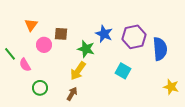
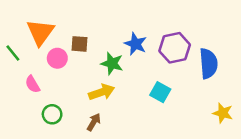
orange triangle: (31, 25) -> (40, 32), size x1.6
green line: (10, 54) -> (13, 53), moved
yellow arrow: (78, 71) -> (102, 92), turned -144

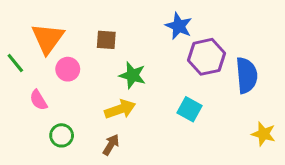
brown square: (79, 44) -> (106, 40), moved
blue star: (135, 44) -> (179, 26), moved

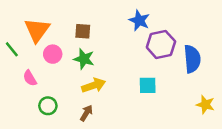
green star: (132, 75) -> (84, 59), moved
cyan square: (190, 109) -> (148, 85), turned -30

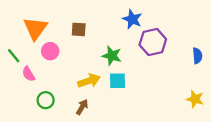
green line: (12, 49) -> (14, 56), moved
green star: (84, 59) -> (112, 56), moved
blue semicircle: (192, 59) -> (197, 56), moved, size x0.6
cyan square: (148, 85) -> (117, 81), moved

